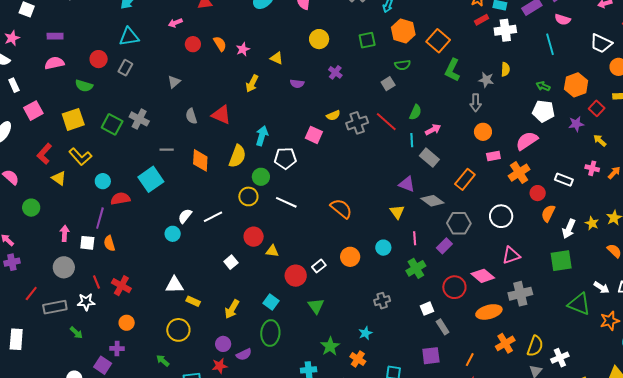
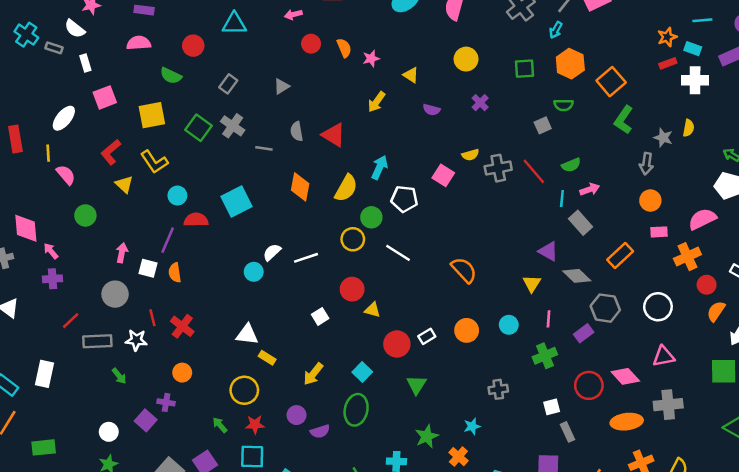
gray rectangle: (125, 68) -> (228, 84), moved
green semicircle: (415, 112) -> (571, 165), turned 35
gray line: (167, 150) -> (264, 148), moved
red star: (220, 366) -> (255, 424), moved

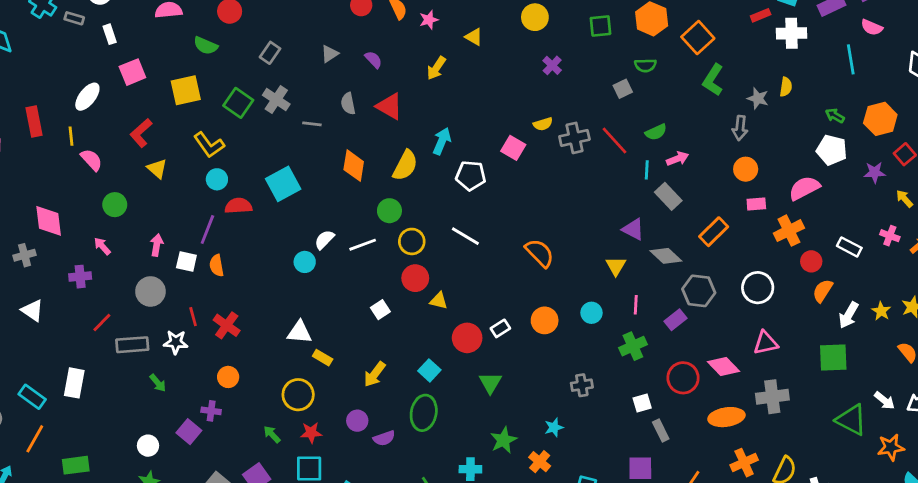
purple semicircle: (431, 110) -> (373, 60), moved, turned -147
yellow L-shape: (154, 162) -> (209, 145), moved
green circle: (371, 217) -> (389, 211), moved
yellow circle: (353, 239) -> (412, 241), moved
pink arrow: (51, 251) -> (102, 246), moved

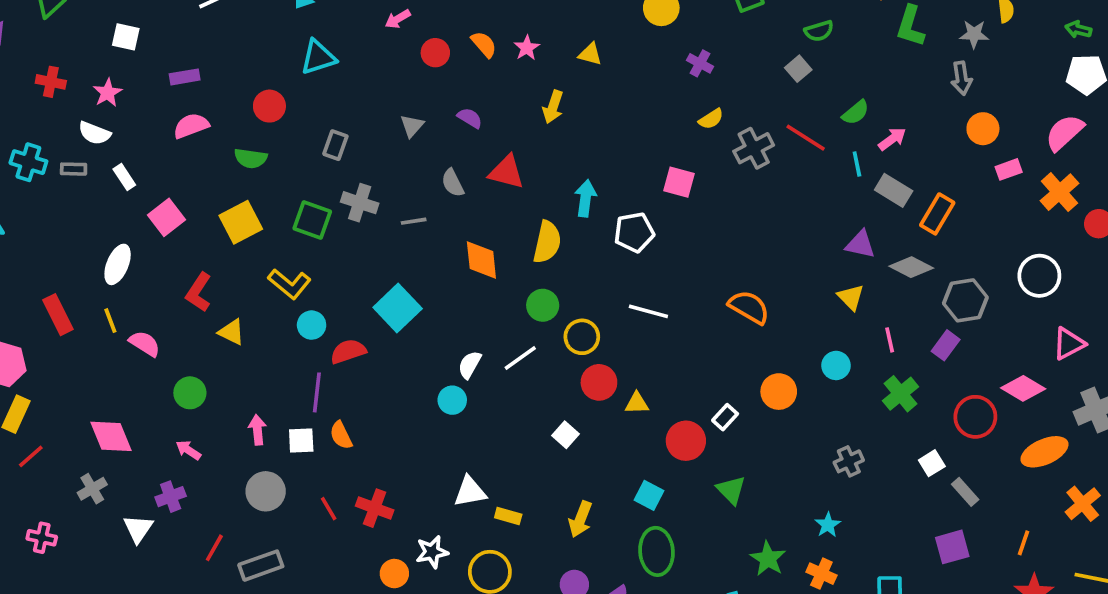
yellow semicircle: (543, 124) -> (711, 119), moved
orange rectangle: (714, 232) -> (937, 214), moved
white triangle: (32, 311) -> (138, 529), moved, turned 45
white star: (176, 342) -> (432, 552), moved

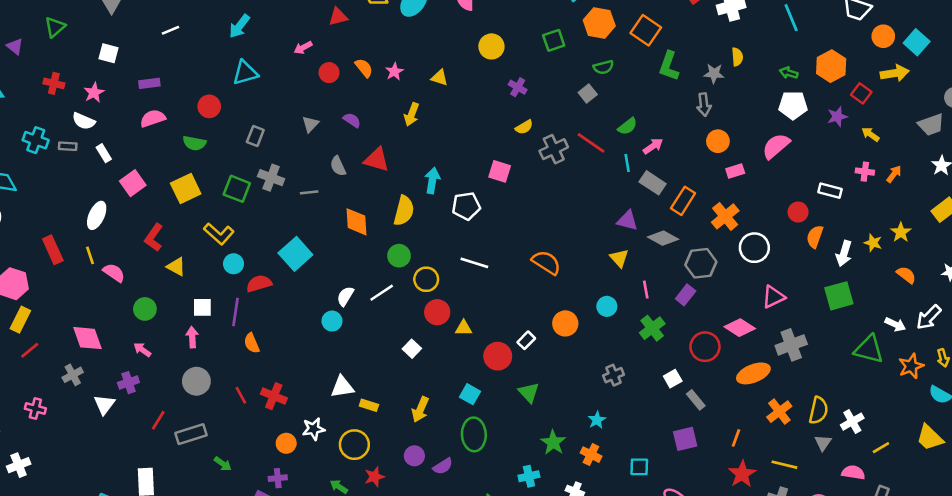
orange cross: (1060, 192) -> (725, 216), moved
white square: (301, 441) -> (202, 307), moved

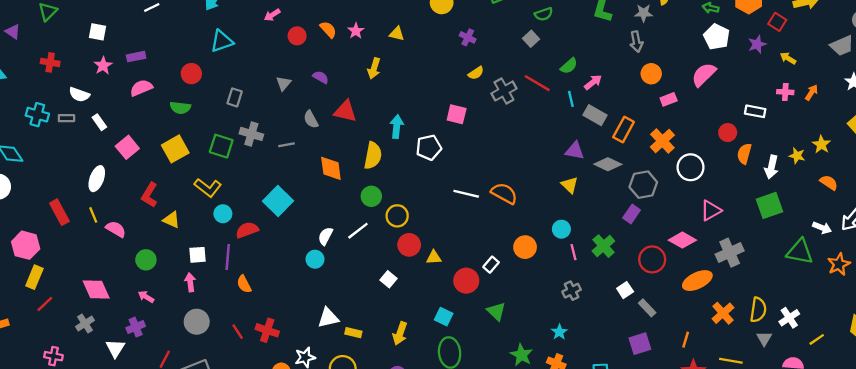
pink star: (94, 93) -> (103, 66), moved
white pentagon: (793, 105) -> (717, 37), turned 30
white line: (474, 263) -> (466, 194), moved
pink line: (646, 290) -> (574, 252), moved

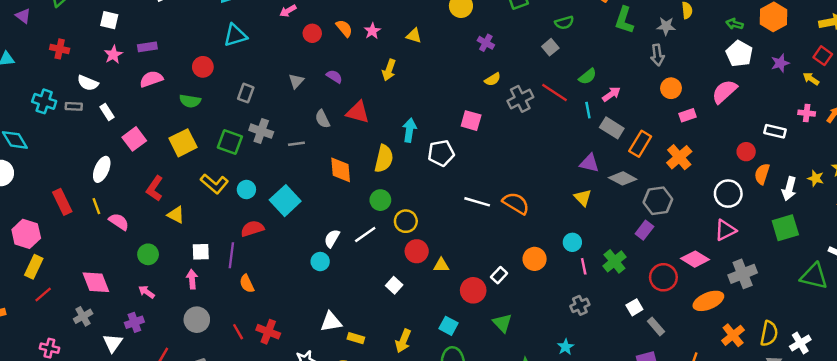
red square: (777, 22) -> (823, 56), moved
white circle: (691, 167) -> (728, 194), moved
cyan circle: (223, 214) -> (246, 190), moved

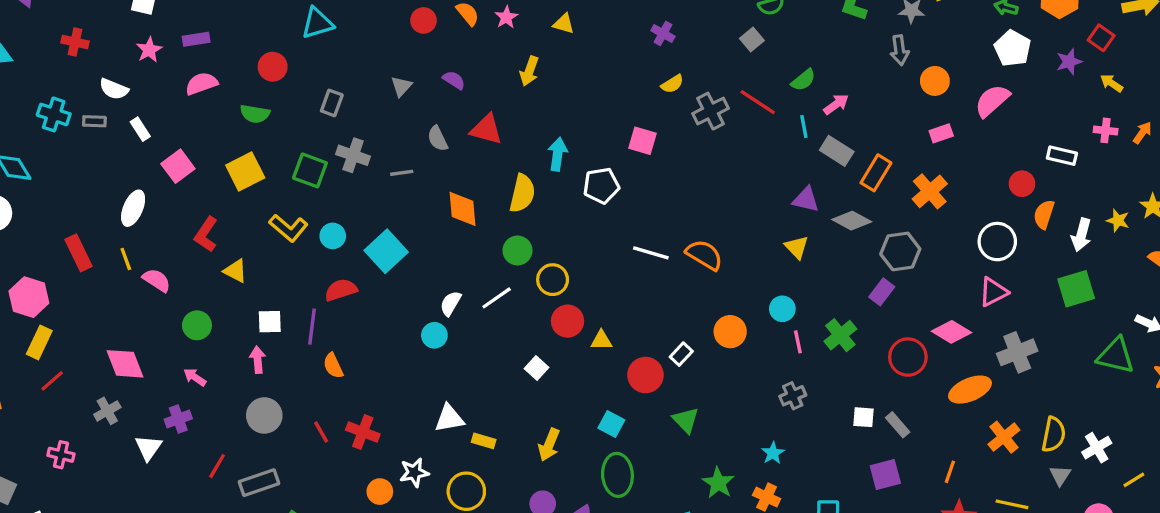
red square: (823, 56) -> (1101, 38), moved
orange circle: (671, 88) -> (935, 81), moved
white square: (634, 307) -> (863, 417), moved, turned 35

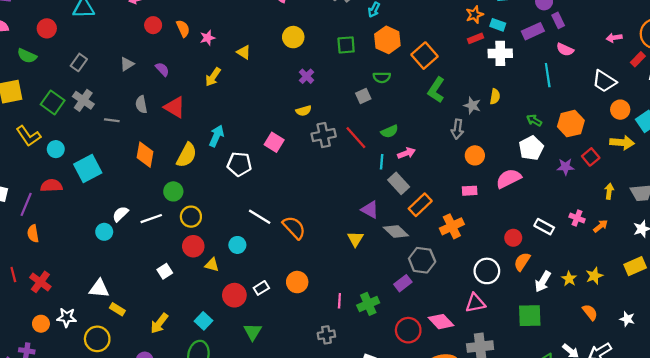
yellow arrow: (1112, 83) -> (609, 191), moved, turned 48
cyan circle: (782, 309) -> (237, 245), moved

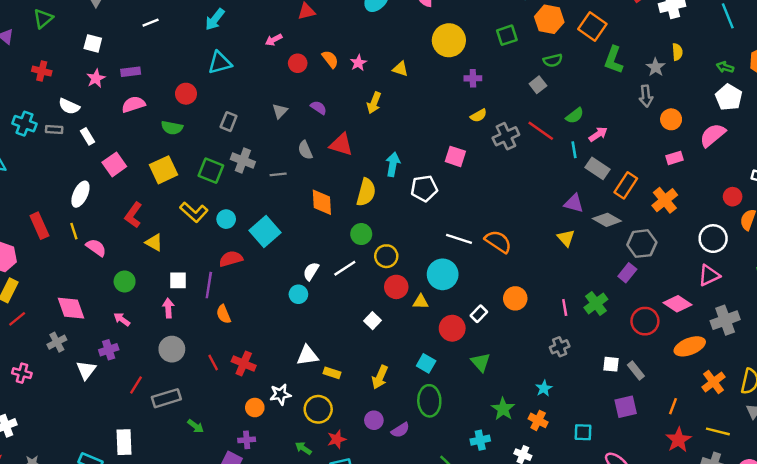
yellow circle: (293, 37) -> (449, 40), size x1.4
purple cross: (307, 76) -> (473, 78), turned -32
gray star: (472, 105) -> (656, 67), turned 30
cyan circle: (237, 245) -> (443, 274), size x1.6

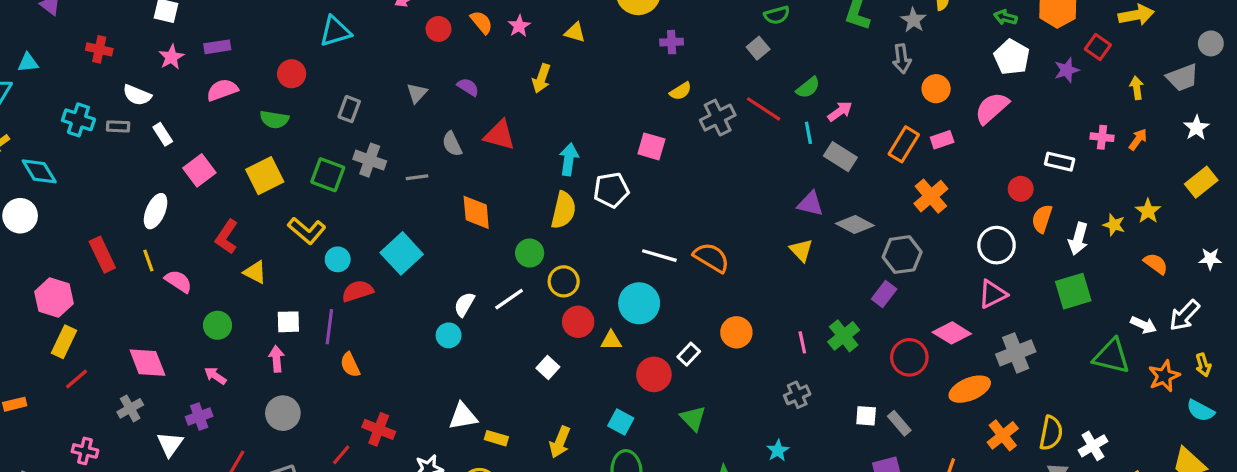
orange rectangle: (626, 185) -> (904, 144), moved
yellow semicircle: (366, 192) -> (563, 210), moved
cyan circle: (226, 219) -> (338, 259), moved
red line: (213, 363) -> (341, 455), moved, turned 70

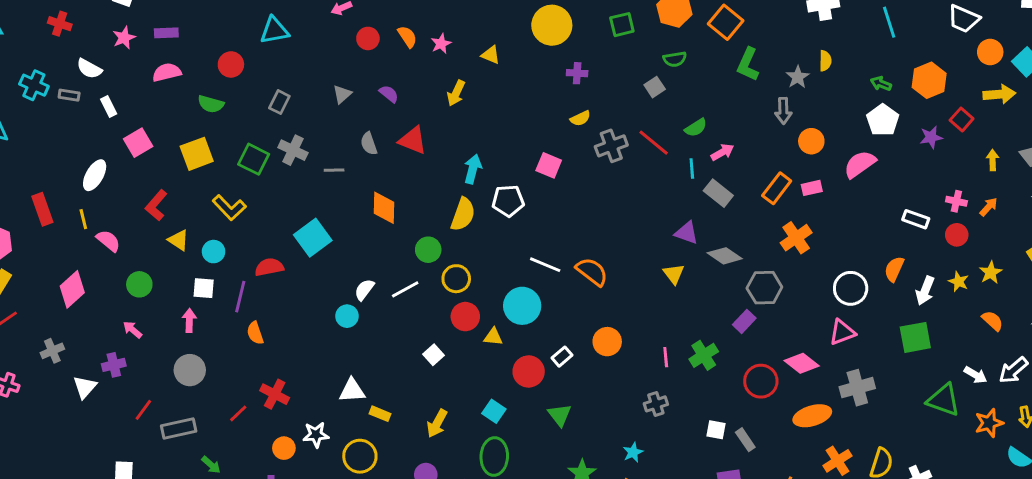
red circle: (1021, 189) -> (957, 235), moved
cyan circle: (338, 259) -> (214, 252), moved
pink diamond: (147, 363) -> (72, 289), moved, turned 63

